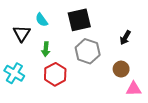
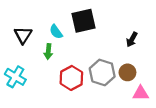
cyan semicircle: (42, 20) -> (56, 32), moved
gray hexagon: (88, 51) -> (102, 72), moved
red hexagon: (55, 74) -> (71, 78), moved

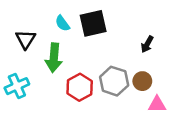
cyan semicircle: (56, 32) -> (62, 23), moved
green arrow: (48, 52) -> (54, 58), size x1.6
cyan cross: (15, 77) -> (17, 86), turned 35

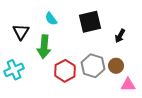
black square: (93, 23) -> (90, 22), moved

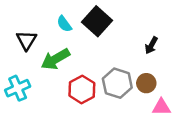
black square: (90, 22) -> (97, 21), moved, turned -35
green arrow: (44, 47) -> (55, 59), turned 55

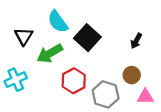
black square: (97, 21) -> (87, 38), moved
cyan semicircle: (64, 24) -> (58, 22), size x1.5
gray hexagon: (117, 83) -> (106, 94), moved

